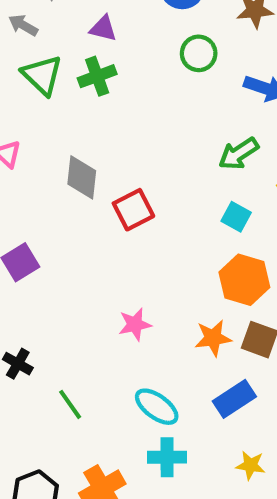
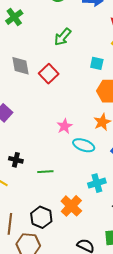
green arrow: (239, 154) -> (63, 37), moved
green line: (70, 404) -> (45, 172), turned -42
cyan ellipse: (157, 407) -> (84, 145), moved

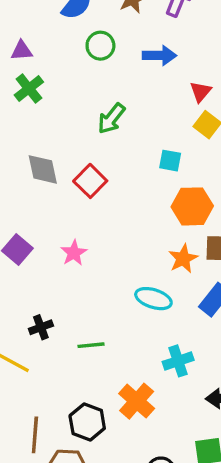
pink star: (64, 126) -> (74, 253), moved
black cross: (16, 160) -> (41, 327), turned -32

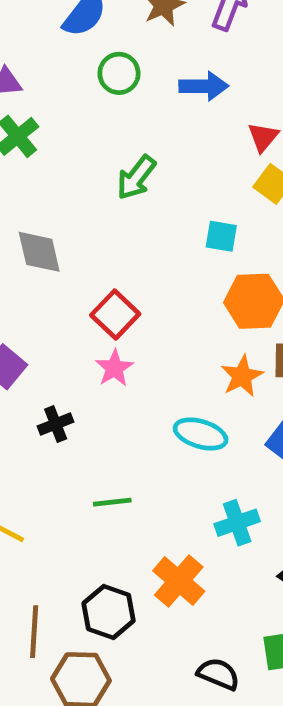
red square: (90, 181) -> (115, 315), moved
pink star: (74, 253) -> (114, 368), moved
black cross: (41, 327) -> (56, 424), moved

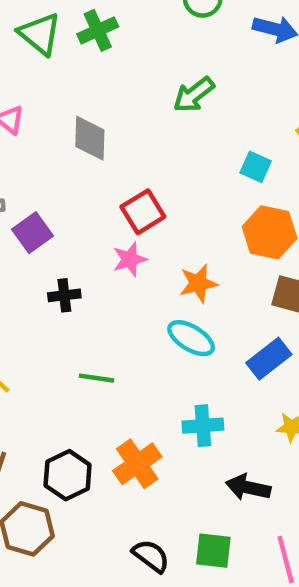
orange star: (242, 376) -> (198, 283), moved

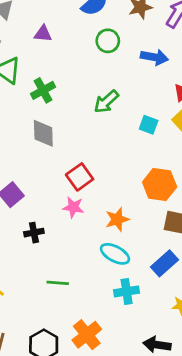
green cross: (98, 30) -> (43, 90), moved
cyan square: (256, 167) -> (149, 125), moved
pink star: (130, 259) -> (73, 207), turned 30
cyan cross: (203, 426) -> (127, 291), moved

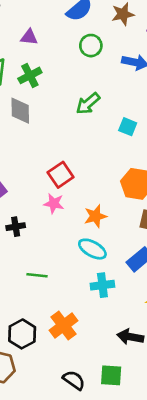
green cross: (43, 90) -> (30, 75), moved
gray diamond: (43, 133) -> (20, 111), moved

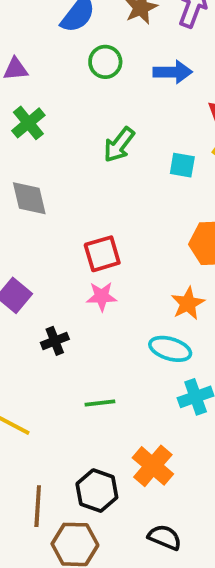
gray diamond: (20, 111) -> (29, 198), moved
red square: (61, 175) -> (102, 254), turned 30
orange star: (95, 216) -> (188, 303), moved
black semicircle: (74, 380) -> (165, 537), moved

